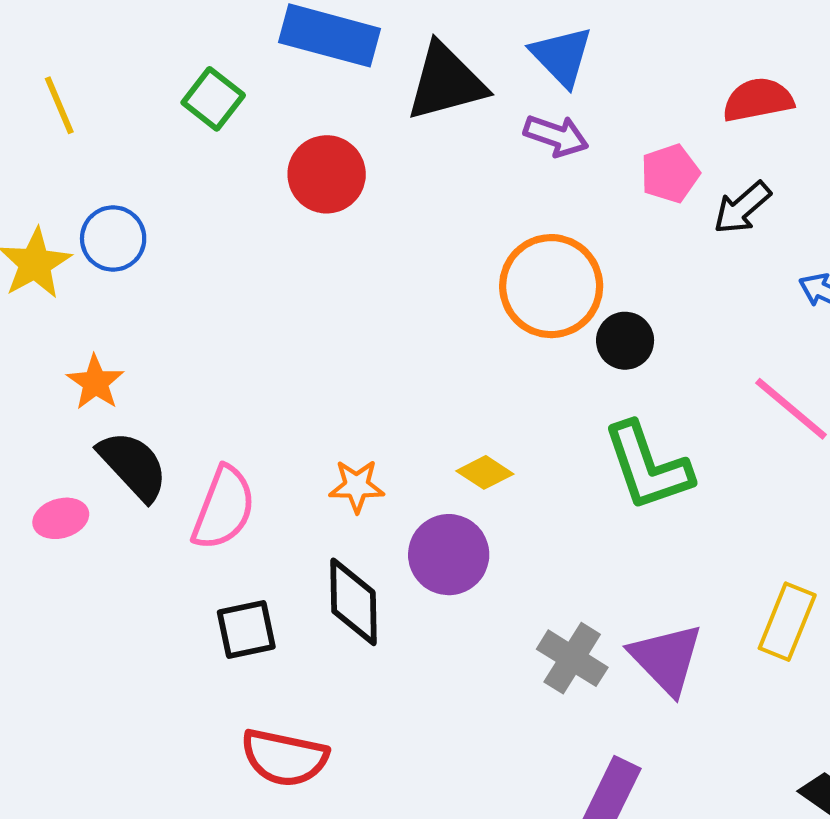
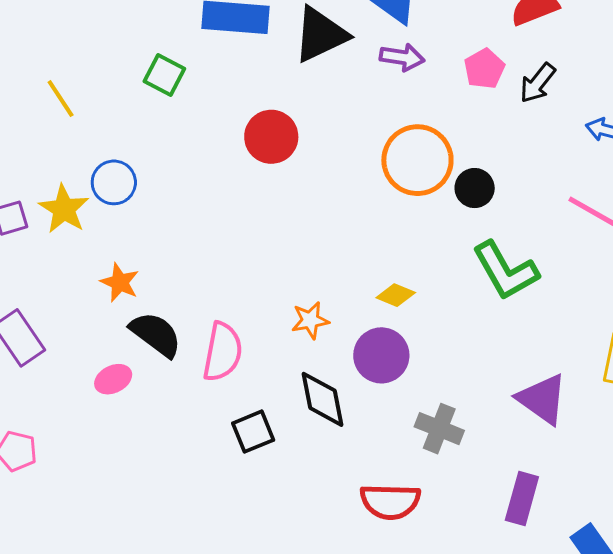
red circle: (327, 174) -> (271, 137), moved
gray cross: (572, 658) -> (439, 429), moved
red semicircle: (284, 758) -> (390, 501), moved

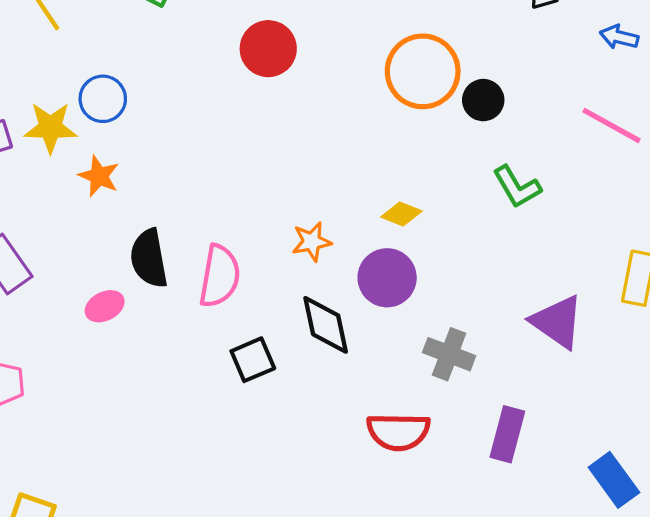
yellow star: (64, 209) -> (50, 128), turned -30
green L-shape: (505, 271) -> (517, 187), size x0.7
orange star: (120, 282) -> (99, 176), moved
black semicircle: (156, 334) -> (149, 258), turned -136
purple rectangle: (522, 498) -> (507, 434), moved

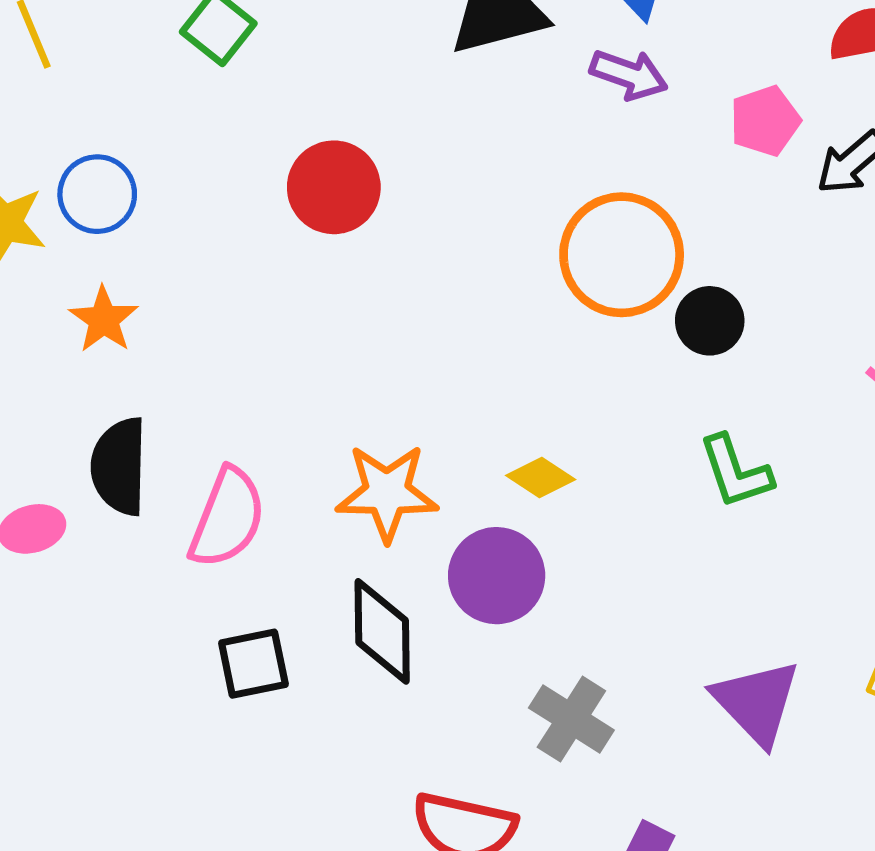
red circle: (268, 49) -> (334, 187), moved
orange star: (99, 176) -> (104, 320), moved
orange star: (312, 242) -> (387, 493), size x1.5

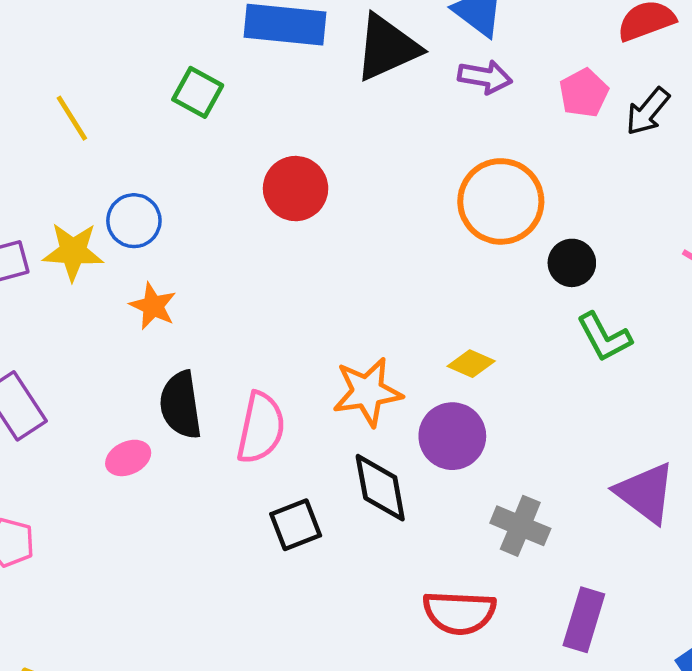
black circle: (710, 321) -> (572, 263), moved

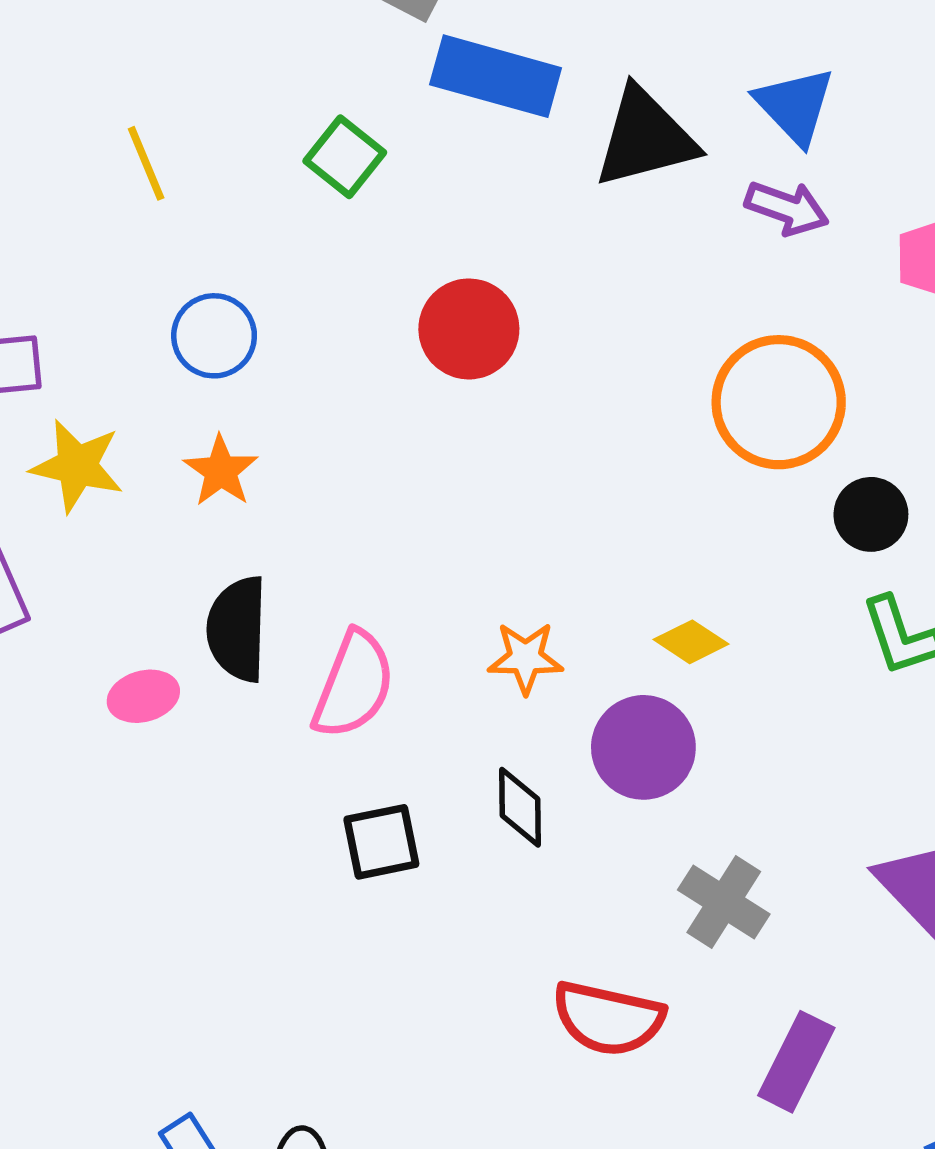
yellow star: (73, 252) -> (77, 466), moved
orange star: (367, 392) -> (525, 658), size x0.7
black diamond: (380, 488) -> (520, 807), size x0.7

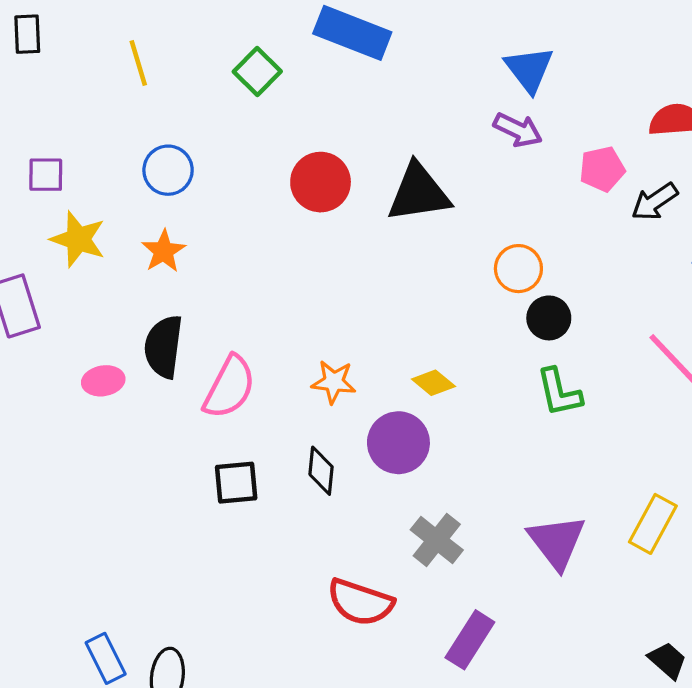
black triangle: (645, 138) -> (419, 193), moved
orange circle: (779, 402) -> (518, 269), moved, size x0.6

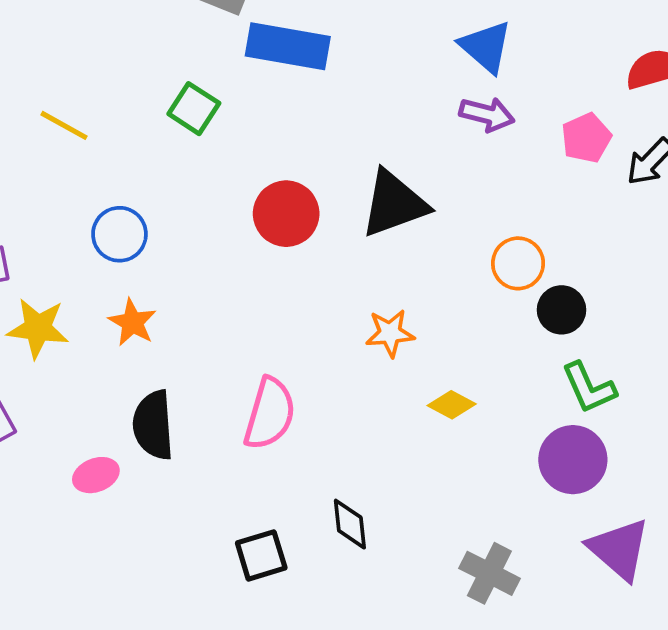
yellow line: (138, 63) -> (64, 125), turned -33
orange star: (334, 382) -> (390, 333), moved
pink semicircle: (229, 387) -> (270, 414), moved
purple circle: (398, 443) -> (573, 460), moved

